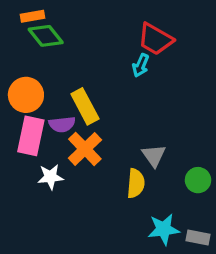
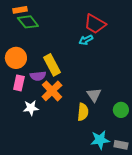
cyan arrow: (141, 65) -> (86, 40), turned 40
pink rectangle: (31, 136) -> (19, 83), size x0.7

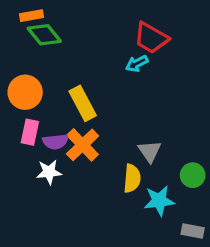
purple semicircle: (38, 76) -> (55, 142), moved
cyan star: (100, 140) -> (159, 201), moved

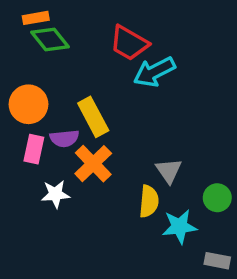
red trapezoid: (151, 38) -> (129, 43), moved
cyan arrow: (137, 64) -> (154, 72), size x1.6
purple semicircle: (55, 142) -> (64, 138), moved

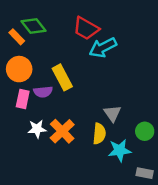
orange rectangle: (36, 18) -> (17, 37), moved, turned 56
orange cross: (93, 164) -> (62, 131), moved

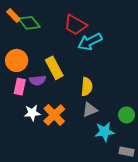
orange rectangle: (17, 37) -> (13, 15), moved
gray triangle: (112, 113) -> (90, 110), moved, turned 42
yellow semicircle: (99, 134) -> (87, 87), moved

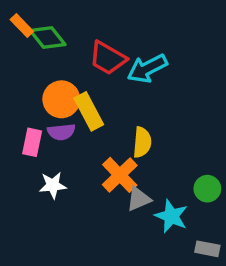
red trapezoid: (75, 25) -> (108, 58), moved
orange circle: (17, 60) -> (61, 99), moved
gray triangle: (90, 110) -> (139, 199), moved
orange cross: (54, 115) -> (120, 175), moved
cyan star: (105, 132) -> (171, 216), turned 30

